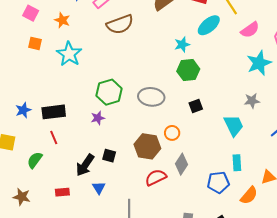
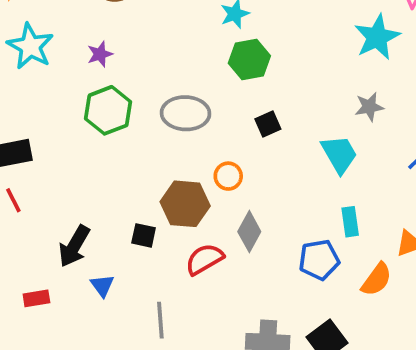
purple star: (98, 118) -> (100, 54), moved
black square: (109, 156) -> (144, 235), moved

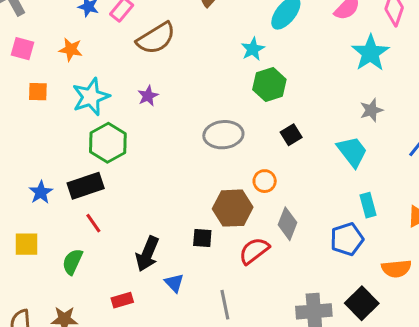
cyan star: (30, 46) -> (91, 97), turned 30
green hexagon: (108, 110) -> (108, 143), moved
orange semicircle: (377, 279) -> (396, 269), moved, turned 56

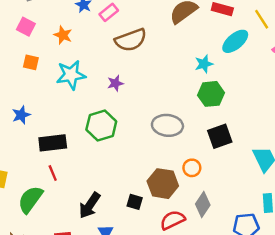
black square: (291, 135) -> (220, 136), size x1.5
green hexagon: (108, 143) -> (101, 125), moved
blue star: (41, 192) -> (21, 115), moved
green semicircle: (72, 262) -> (30, 199), size x1.4

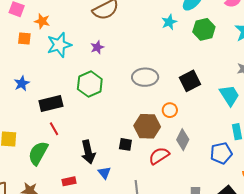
orange star: (63, 35) -> (42, 21), moved
green hexagon: (211, 94) -> (204, 29), moved
black arrow: (90, 205) -> (88, 152), turned -40

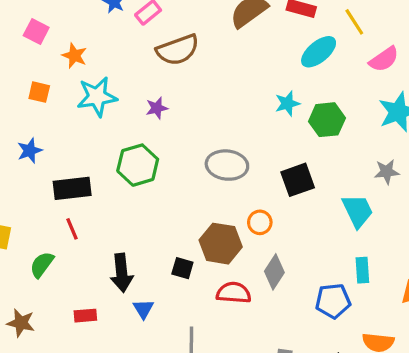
cyan star: (169, 22) -> (287, 103), moved
green hexagon: (204, 29) -> (327, 120), moved
orange square: (24, 39) -> (39, 92), moved
green semicircle: (38, 153) -> (42, 265), size x0.7
red semicircle: (159, 156) -> (234, 293), turned 30

